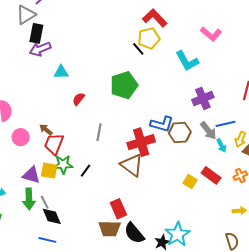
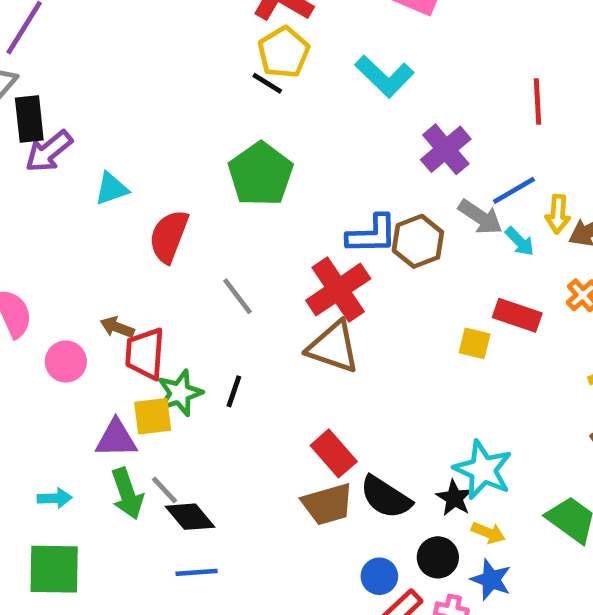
red semicircle: (79, 99) -> (169, 236), size x1.6
gray line: (99, 132) -> (238, 296), turned -30

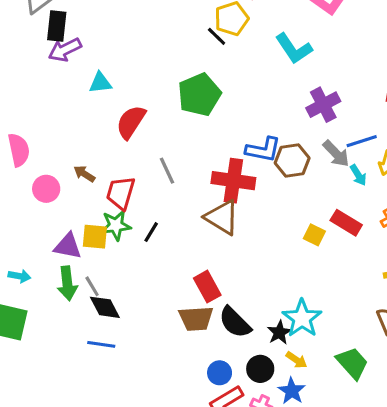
red cross: (338, 290) -> (233, 181), turned 30
red trapezoid: (145, 354) -> (121, 193), moved

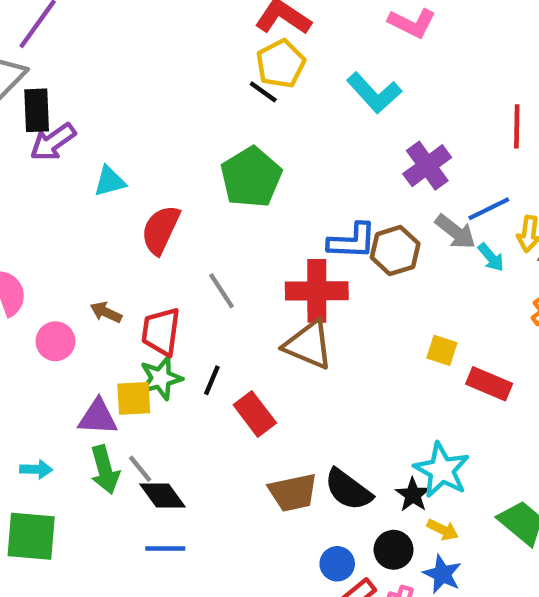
red rectangle: (346, 223) -> (489, 384), moved
red rectangle: (207, 287) -> (255, 414), moved

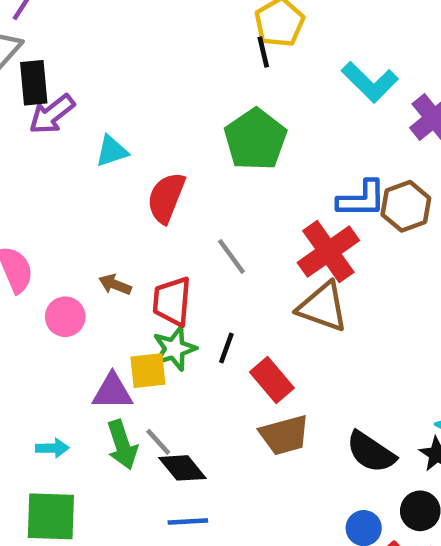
black line: (263, 92) -> (263, 52), turned 44
cyan L-shape: (374, 93) -> (370, 82), moved
red cross: (317, 291) -> (328, 252), turned -32
brown trapezoid: (293, 492) -> (284, 435), moved

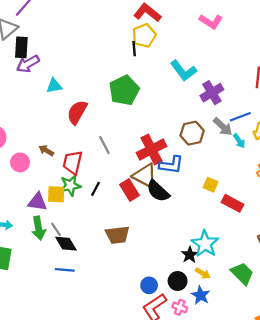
blue L-shape: (362, 199) -> (171, 165), moved
red rectangle: (272, 380) -> (130, 190), moved
black semicircle: (371, 452) -> (158, 191), moved

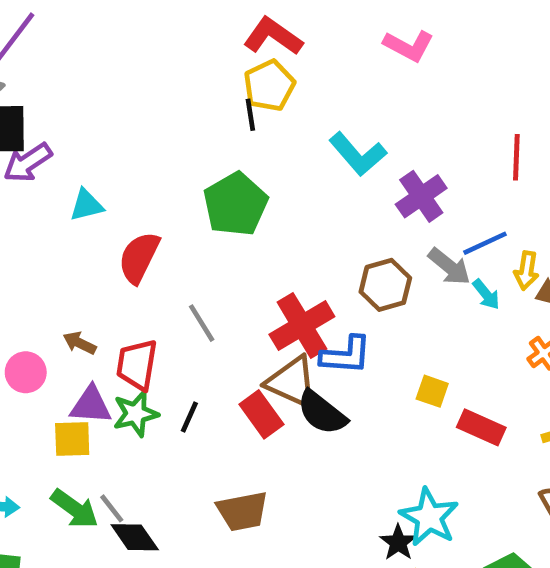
yellow square: (56, 194) -> (72, 439), moved
purple triangle: (37, 202) -> (91, 405), moved
green arrow: (39, 228) -> (75, 509), turned -40

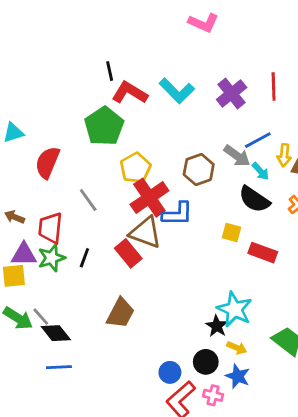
red L-shape: (273, 36) -> (130, 93), moved
yellow pentagon: (269, 86) -> (135, 168), moved
purple cross: (421, 196) -> (232, 93), moved
black semicircle: (322, 413) -> (254, 199), moved
brown trapezoid: (242, 511) -> (120, 313), turned -48

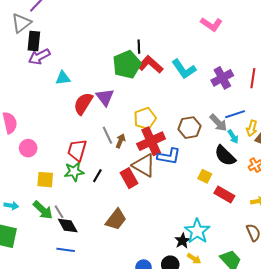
green pentagon: (104, 126) -> (127, 65), moved
brown arrow: (15, 217) -> (120, 141), moved, turned 80
purple triangle: (24, 254) -> (105, 97), moved, turned 42

